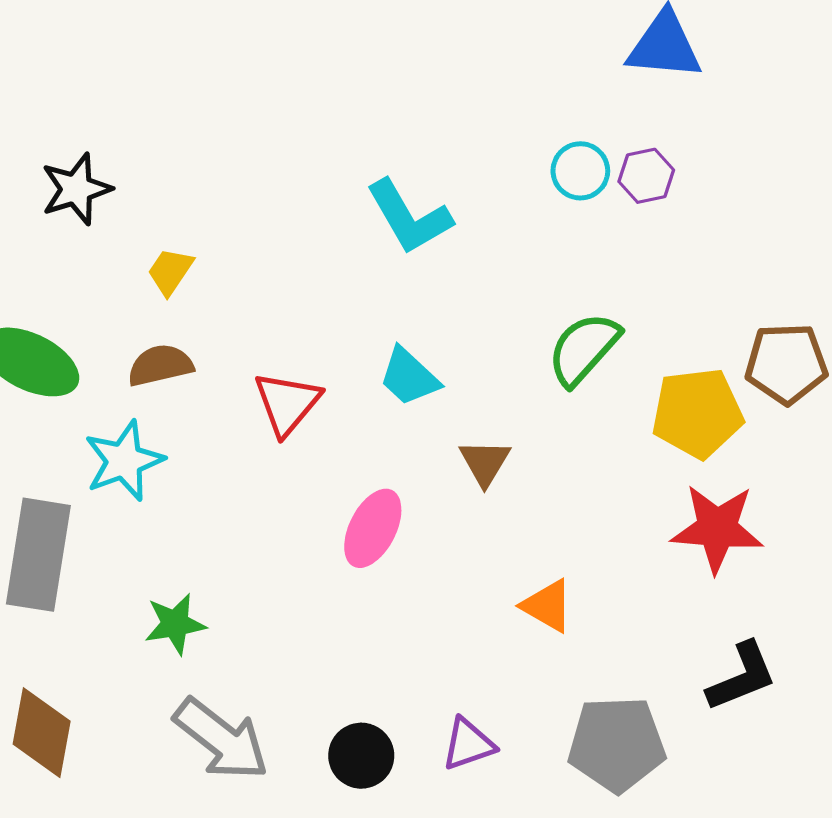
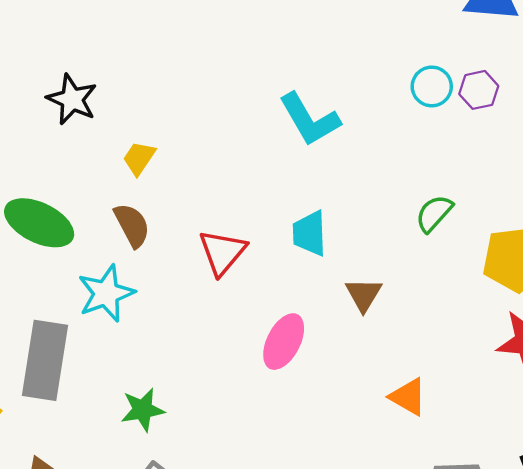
black star: (76, 189) -> (72, 99), turned -30
green semicircle: (584, 349) -> (434, 213), size x0.7
brown semicircle: (160, 365) -> (132, 225), turned 75
cyan trapezoid: (409, 377) -> (309, 233), turned 45

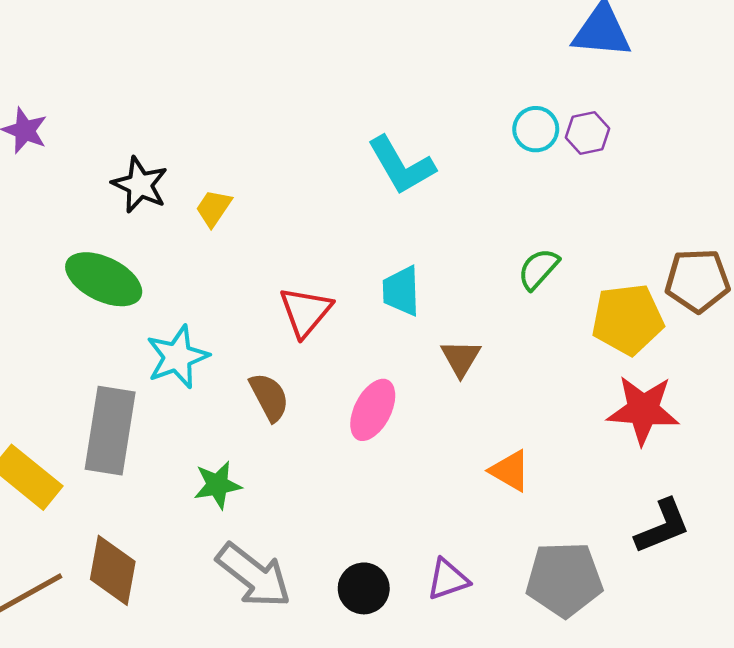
black star: (72, 99) -> (140, 185), moved
brown semicircle: (132, 225) -> (269, 397), moved

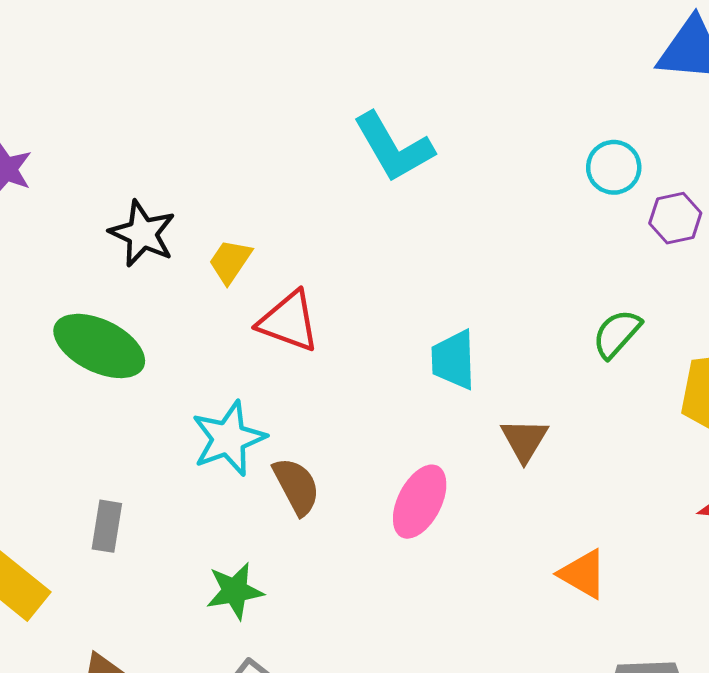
purple hexagon: (588, 133) -> (675, 218), moved
cyan L-shape: (401, 165) -> (393, 147), moved
red triangle: (305, 312) -> (289, 321), moved, turned -50
cyan star: (177, 357) -> (229, 438), moved
gray rectangle: (110, 431) -> (107, 526), size x0.5

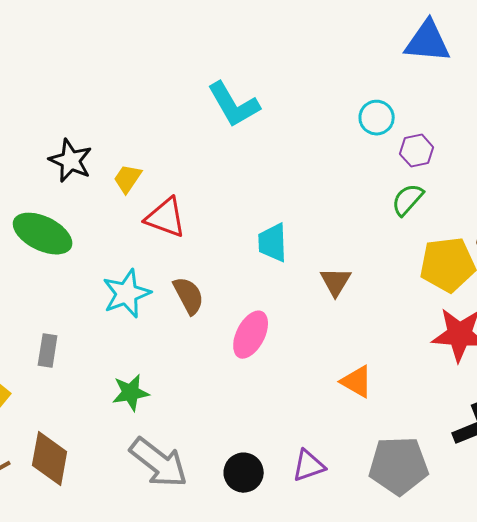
green semicircle: (617, 334) -> (408, 200), moved
brown triangle: (524, 440) -> (336, 282), moved
brown semicircle: (296, 486) -> (189, 296), moved

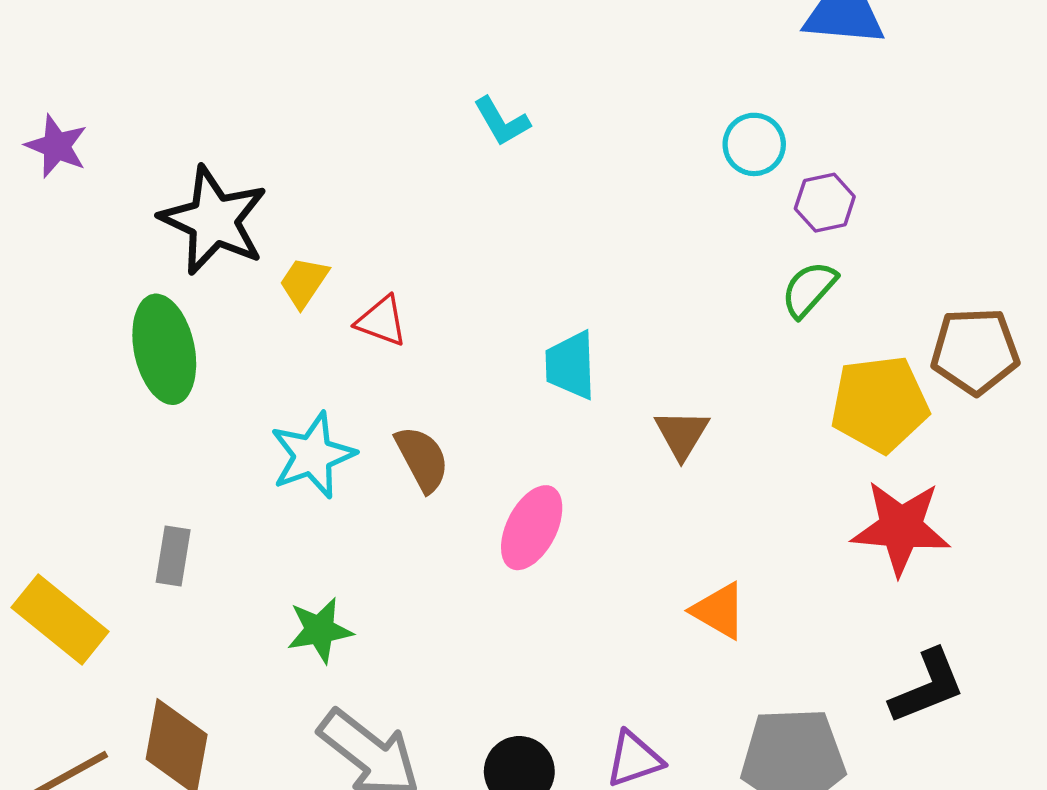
cyan L-shape: (234, 105) -> (502, 121), size x0.6
black star: (71, 161) -> (214, 220), size x1.4
yellow trapezoid: (128, 179) -> (304, 282), moved
red triangle: (166, 218) -> (382, 321), size x0.7
green ellipse: (43, 234) -> (164, 349), turned 52

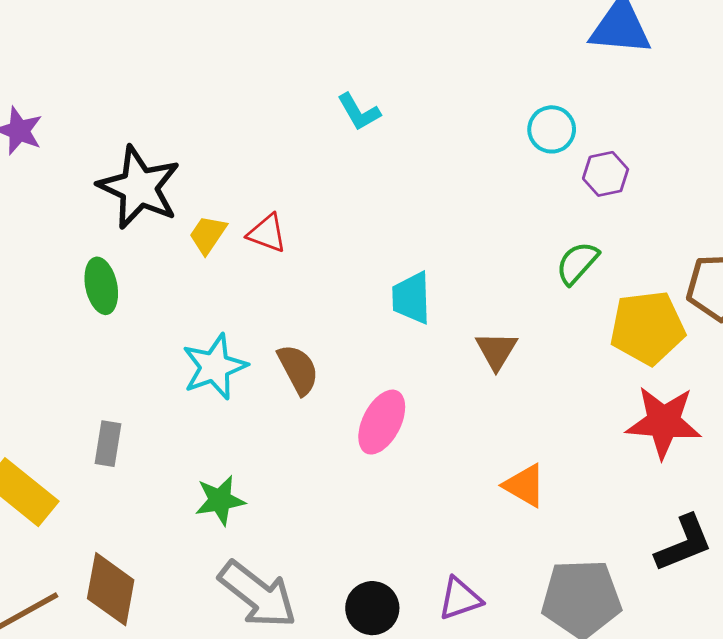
green semicircle: (809, 289) -> (577, 263), moved
red triangle: (382, 321) -> (267, 233), moved
green ellipse: (164, 349) -> (101, 286), size x0.7

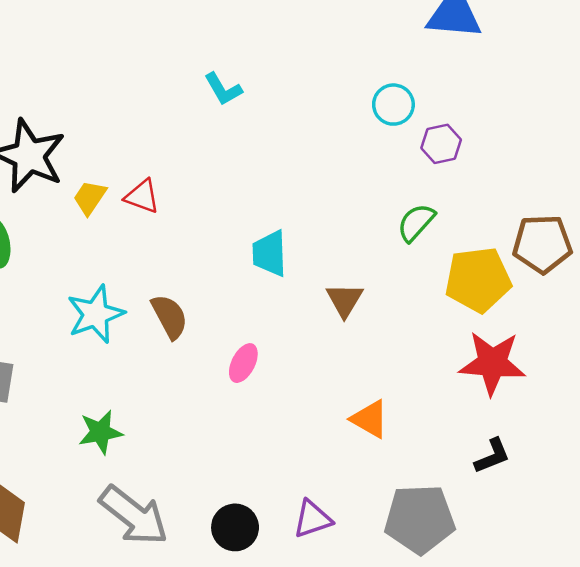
pink ellipse: (382, 422) -> (243, 363), size x0.7
black L-shape: (684, 543) -> (492, 456), moved, size x0.7

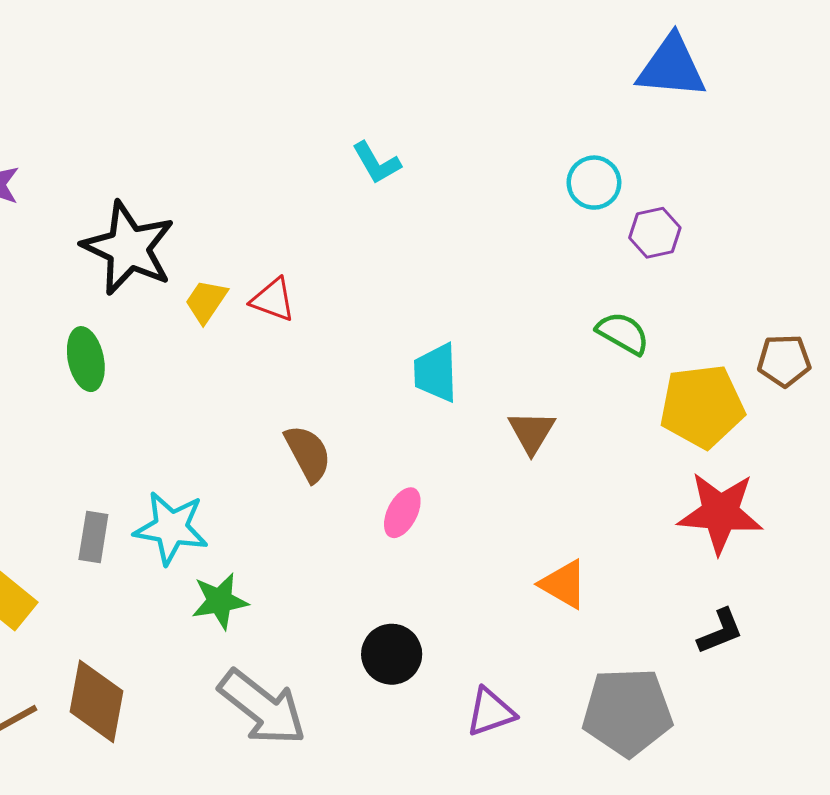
green semicircle: (416, 222) -> (623, 333), turned 78
brown pentagon: (542, 244) -> (784, 361), size x0.7
cyan star: (96, 314) -> (171, 528), moved, turned 30
black circle: (235, 527) -> (392, 654), moved

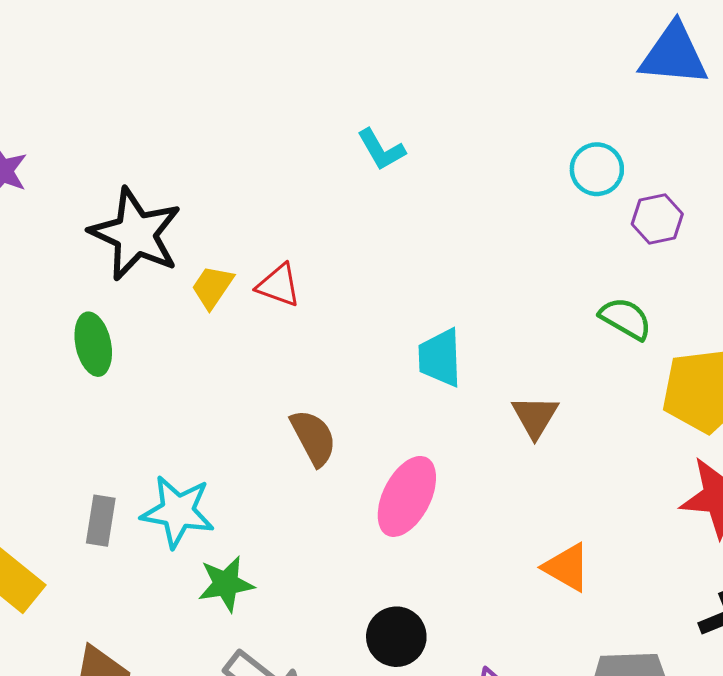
pink ellipse: (402, 513) -> (407, 496), size x1.6

